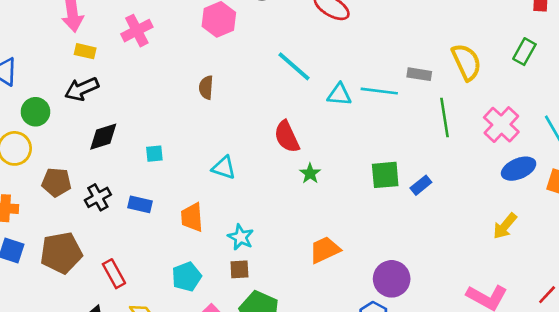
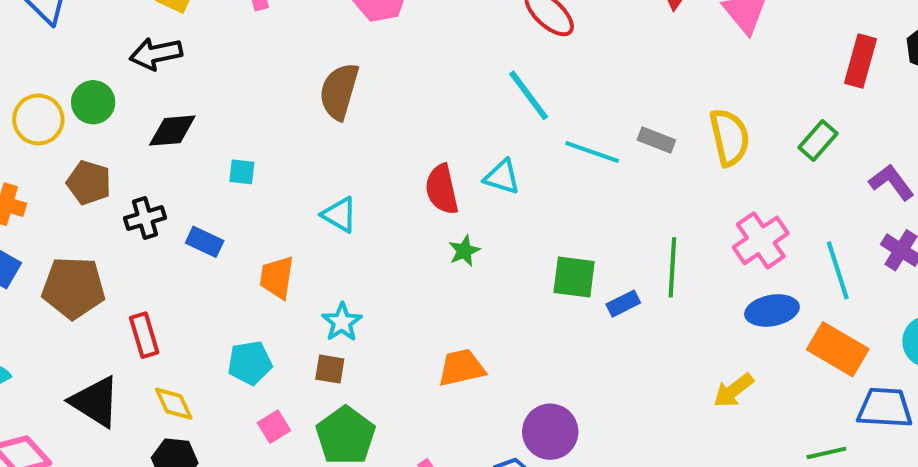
cyan line: (294, 66) -> (529, 95), moved
brown semicircle: (206, 87) -> (339, 91), size x1.6
cyan triangle: (339, 95) -> (502, 177), moved
green circle: (35, 112) -> (93, 102), moved
green line: (444, 118) -> (672, 267), moved

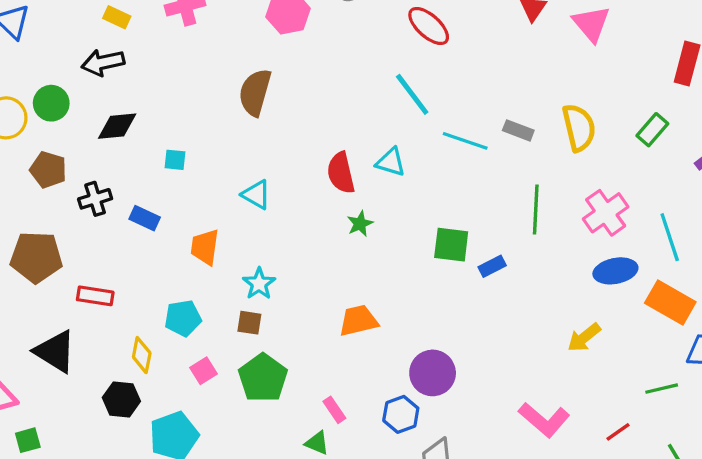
green line: (672, 267) -> (536, 210), moved
red rectangle: (144, 335) -> (95, 296), turned -64
yellow diamond: (174, 404) -> (142, 355), moved, turned 36

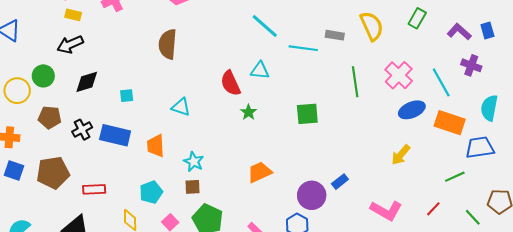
blue rectangle: (145, 218) -> (115, 135), size x1.6
blue rectangle: (492, 266) -> (340, 182), moved

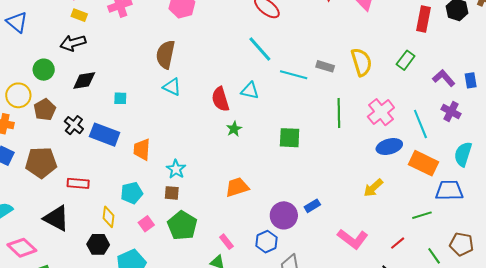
yellow circle: (17, 91) -> (18, 95), moved
cyan triangle: (181, 107) -> (172, 87), moved
brown pentagon: (50, 117) -> (45, 110), turned 30
black cross: (82, 130) -> (74, 125), turned -30

